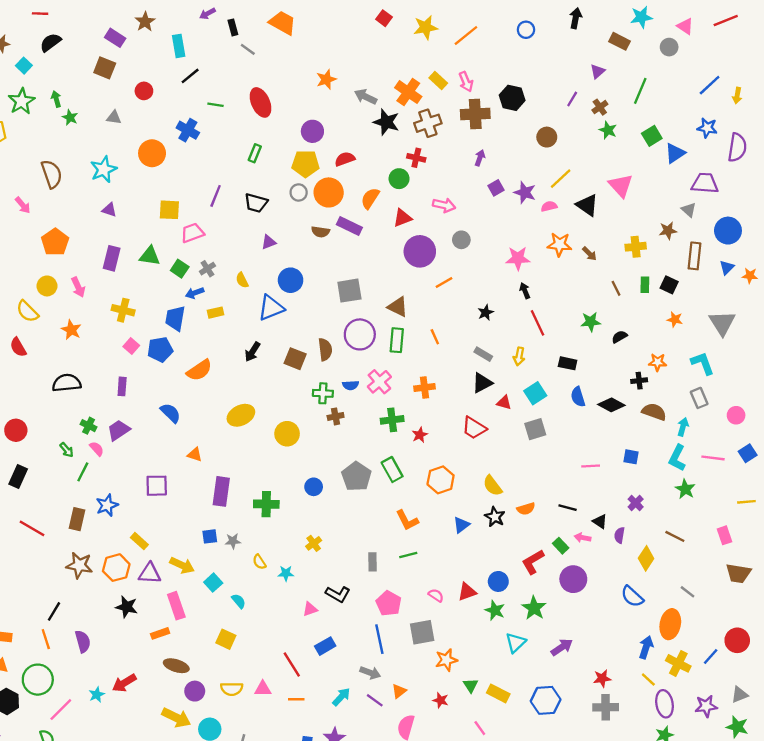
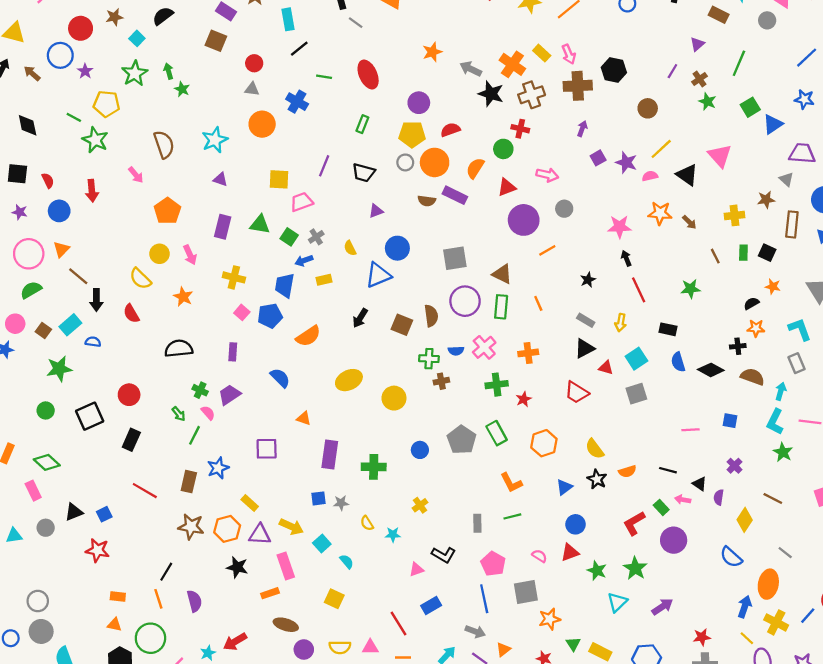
gray triangle: (114, 117) -> (252, 89), moved
black semicircle: (619, 337) -> (751, 303), moved
blue circle: (498, 581) -> (576, 524), moved

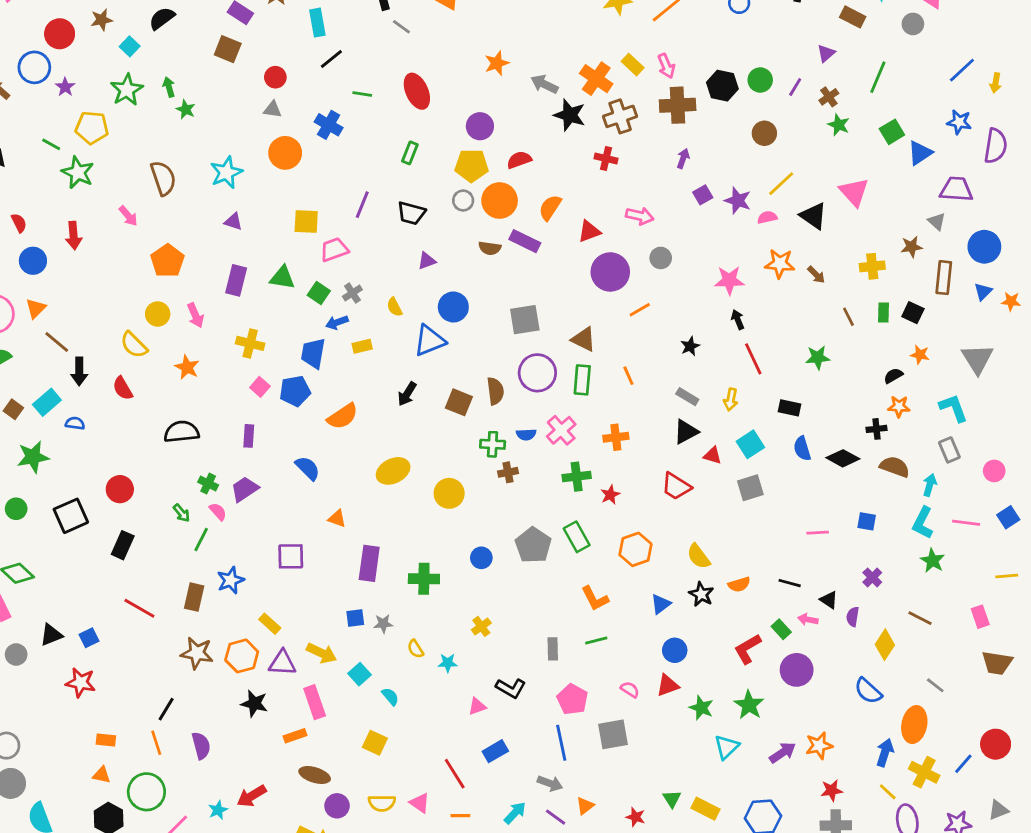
green circle: (503, 149) -> (760, 80), moved
orange star: (550, 619) -> (819, 746), moved
pink triangle: (370, 647) -> (420, 803), turned 36

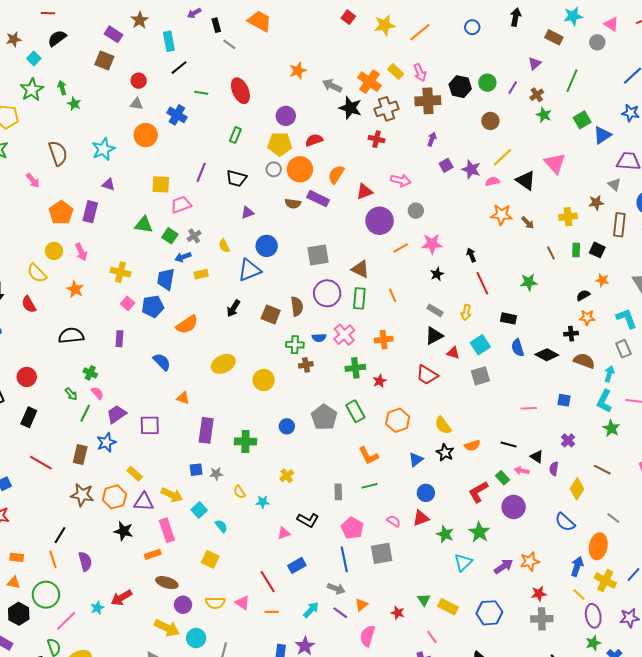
purple rectangle: (236, 280) -> (90, 212), moved
pink star: (729, 280) -> (432, 244), moved
purple trapezoid: (245, 489) -> (116, 414), moved

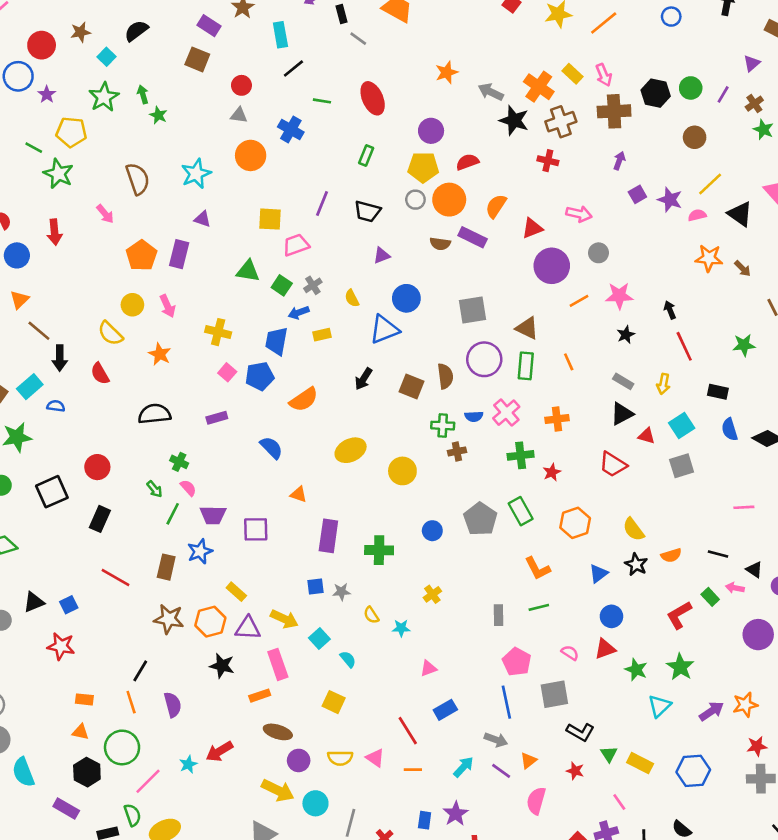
purple rectangle: (119, 339) -> (217, 418), turned 70
purple trapezoid: (116, 414) -> (213, 515), turned -145
purple circle: (514, 507) -> (758, 635), moved
black L-shape: (308, 520) -> (580, 732), moved

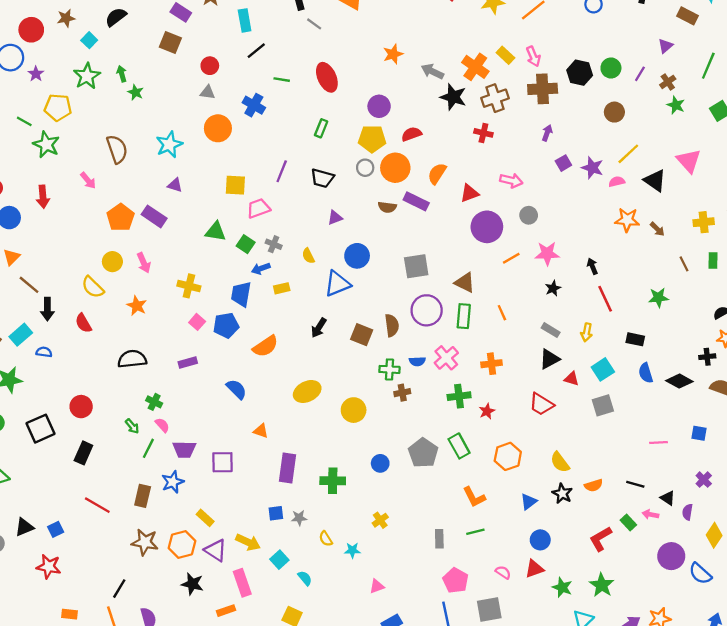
purple rectangle: (179, 254) -> (154, 216), turned -70
gray cross: (313, 285) -> (274, 244), turned -35
purple triangle: (248, 628) -> (216, 550), turned 30

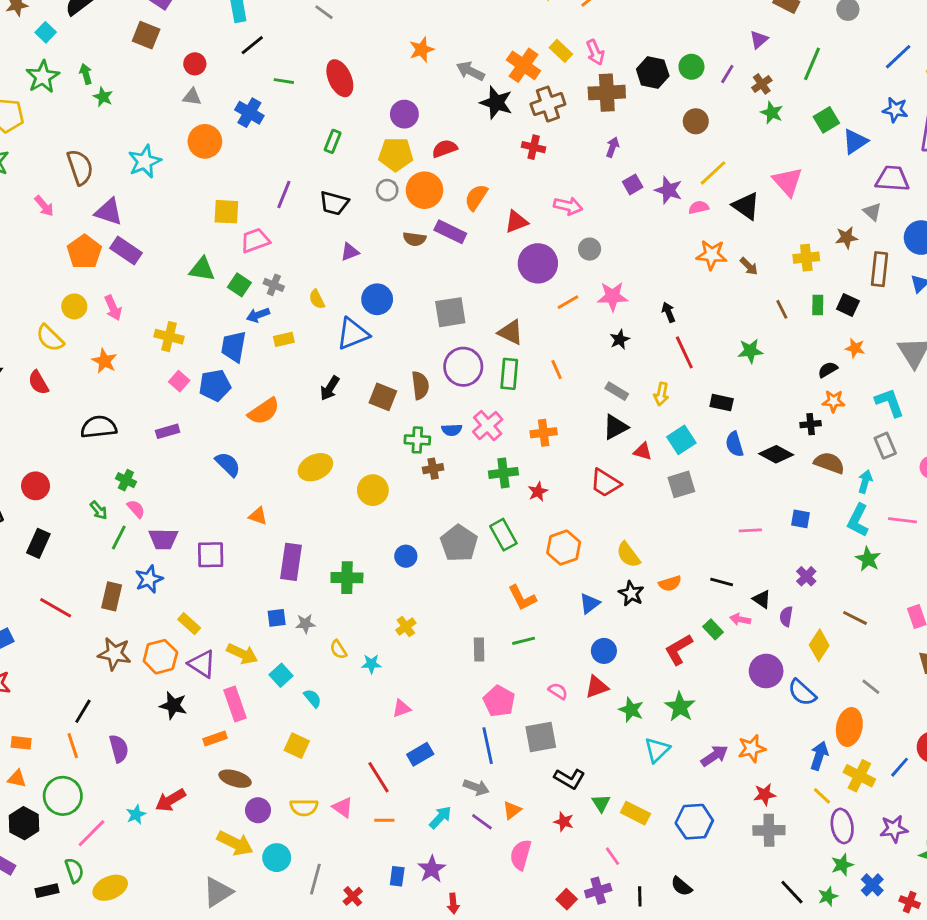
purple triangle: (175, 185) -> (109, 212), moved, size x1.5

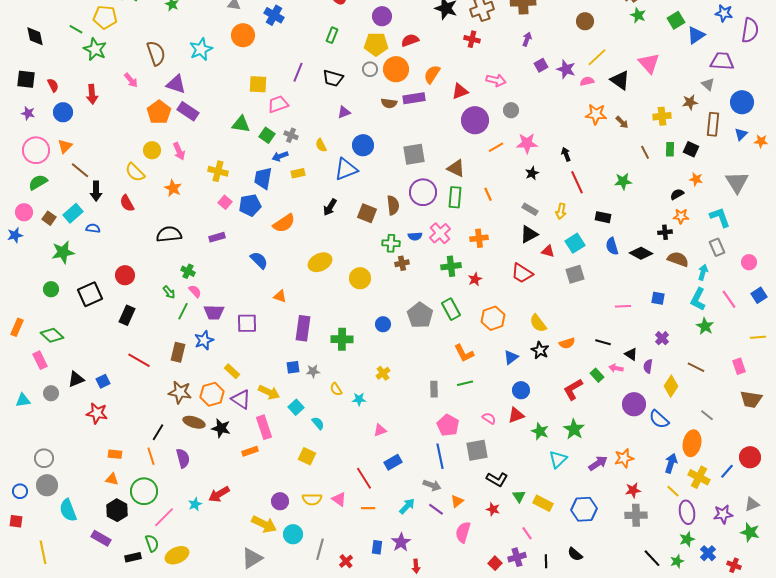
purple rectangle: (450, 232) -> (414, 98), turned -35
pink line: (902, 520) -> (729, 299), turned 48
brown ellipse: (235, 779) -> (194, 422), moved

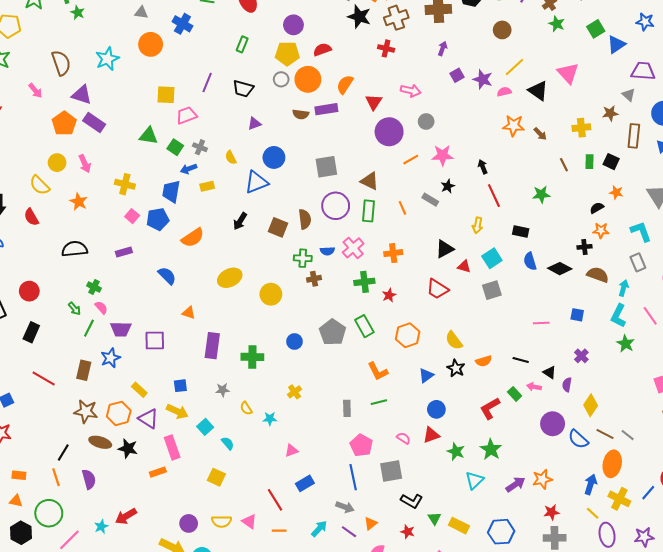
red triangle: (460, 91) -> (374, 102), turned -36
gray rectangle: (530, 209) -> (430, 200), moved
blue square: (293, 367) -> (180, 386), moved
brown line: (696, 367) -> (605, 434), moved

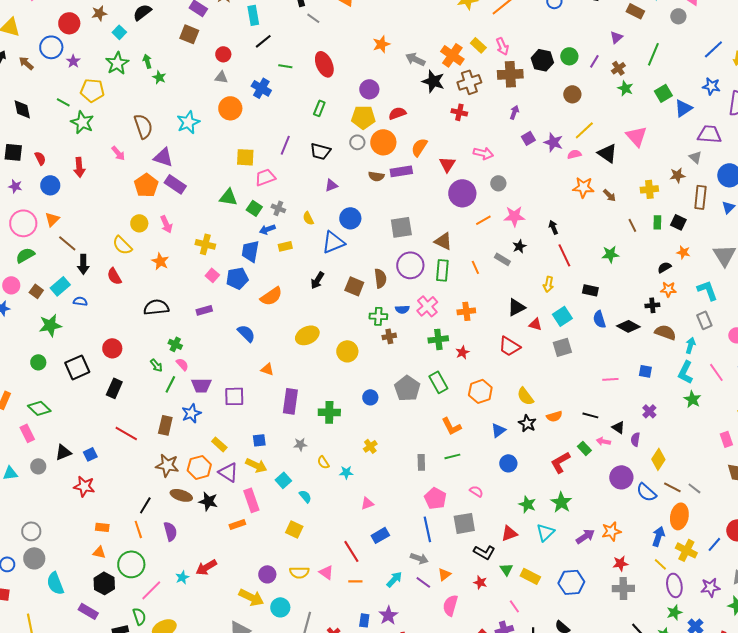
red triangle: (431, 435) -> (509, 533), moved

